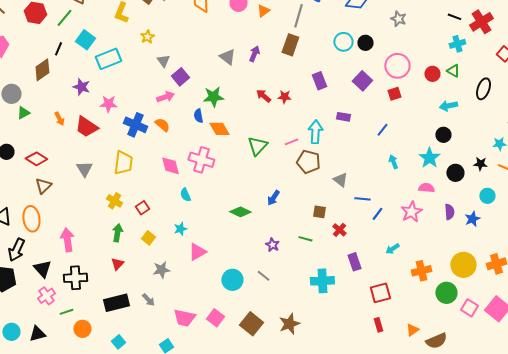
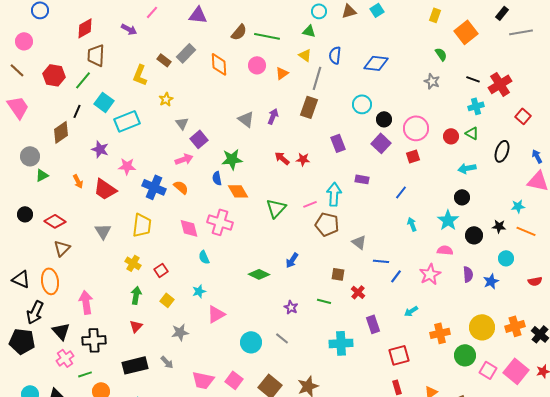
gray star: (398, 19) -> (432, 81), moved
black circle: (365, 43) -> (384, 119), moved

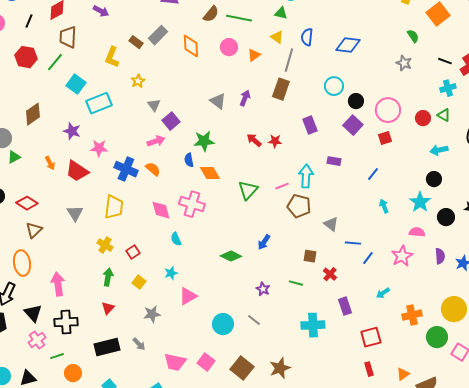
black line: (77, 111) -> (29, 21), moved

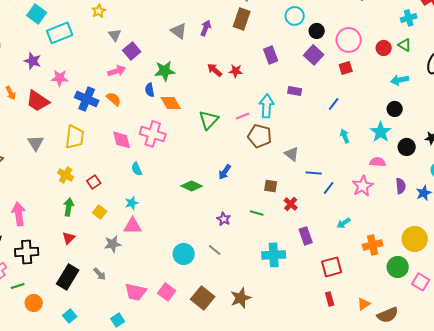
pink triangle: (188, 296) -> (133, 226), moved, turned 30
black rectangle: (107, 347) -> (68, 277), turned -45

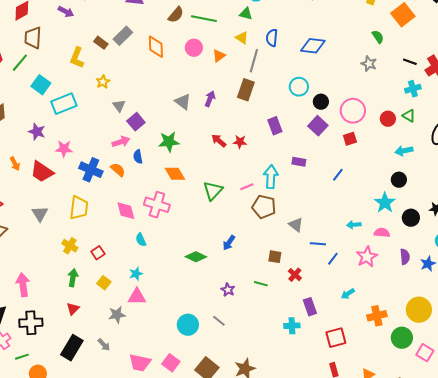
blue semicircle: (150, 90) -> (138, 157), moved
cyan arrow: (345, 136) -> (354, 225), moved, turned -72
cyan cross: (274, 255) -> (292, 326), moved, size x0.7

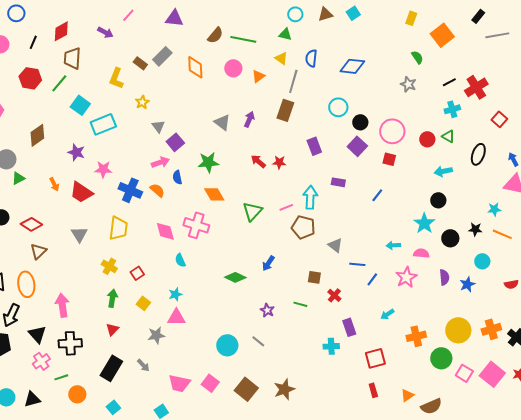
black line: (410, 62) -> (449, 82), turned -48
red square: (350, 139) -> (389, 159), turned 32

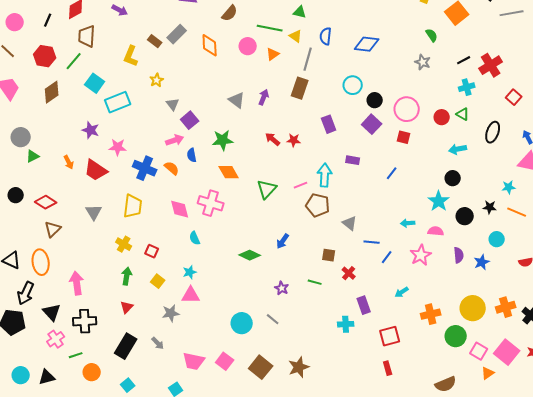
green line: (243, 39) -> (270, 28), moved
brown diamond: (37, 135) -> (52, 92), moved
red square: (137, 273) -> (152, 251), turned -32
orange triangle: (407, 395) -> (488, 373), moved

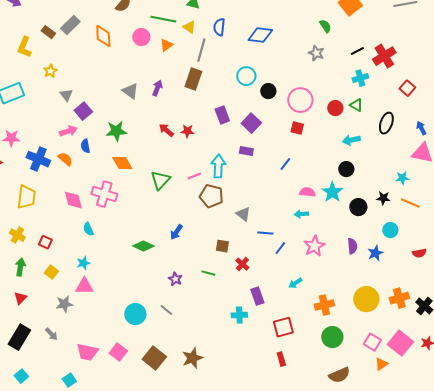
purple square: (372, 124) -> (251, 123), moved
pink semicircle: (436, 231) -> (307, 192), moved
green circle: (456, 336) -> (332, 337), moved

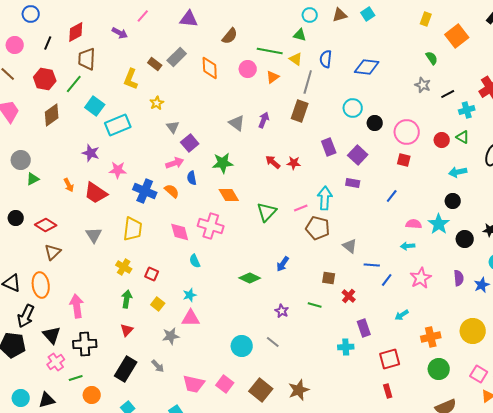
black line: (357, 51) -> (448, 94), moved

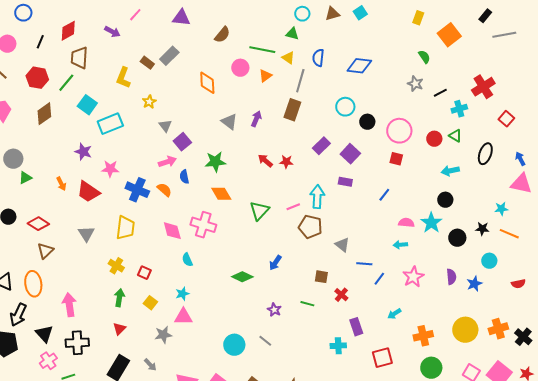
orange diamond: (210, 68) -> (207, 83), moved
purple rectangle: (329, 147) -> (321, 146), turned 66

